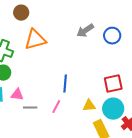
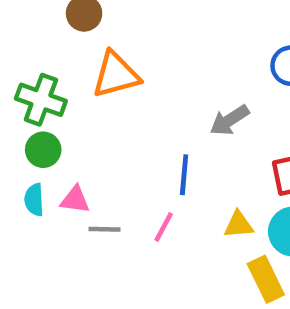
gray arrow: (85, 31) -> (229, 120), moved

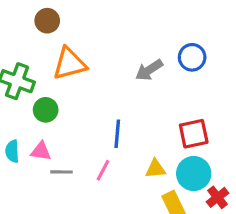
gray arrow: (229, 120) -> (149, 70), moved
green circle: (43, 150) -> (46, 110), moved

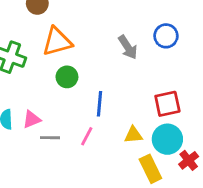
gray arrow: (149, 70) -> (128, 47), turned -90
green circle: (46, 110) -> (67, 77), moved
pink triangle: (41, 151) -> (32, 119), turned -30

